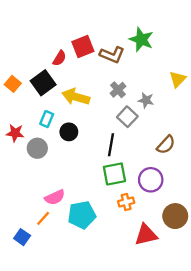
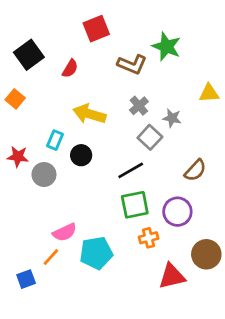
red square: (83, 47) -> (96, 29), moved
yellow triangle: (178, 79) -> (209, 93), turned 42
black square: (43, 83) -> (29, 55), moved
black line: (111, 145) -> (131, 170), turned 50
blue square: (22, 237) -> (26, 279), turned 35

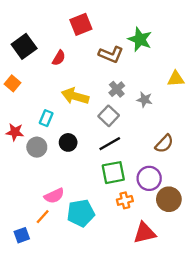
gray square: (150, 137) -> (109, 116), moved
black circle: (81, 155) -> (68, 142), moved
brown circle: (206, 254) -> (169, 199), moved

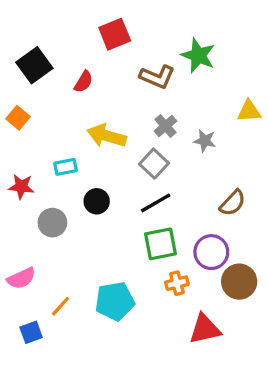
cyan rectangle: (46, 118) -> (66, 167), turned 56
gray circle: (37, 147) -> (52, 223), moved
pink semicircle: (54, 196) -> (21, 278), moved

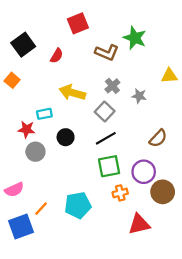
red star: (21, 187) -> (27, 129), moved
blue square: (31, 332) -> (21, 226), size x1.6

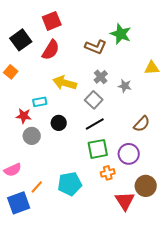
red square: (78, 23) -> (52, 21), moved
red semicircle: (57, 56) -> (51, 50), size x1.5
brown circle: (163, 192) -> (146, 186), moved
red triangle: (139, 224) -> (125, 201), turned -50

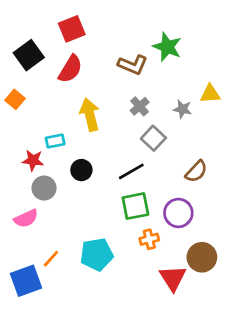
yellow arrow: (65, 83) -> (90, 115), turned 60
gray star: (125, 86) -> (183, 109), moved
gray square: (94, 100) -> (153, 138), moved
pink semicircle: (13, 170) -> (26, 218), moved

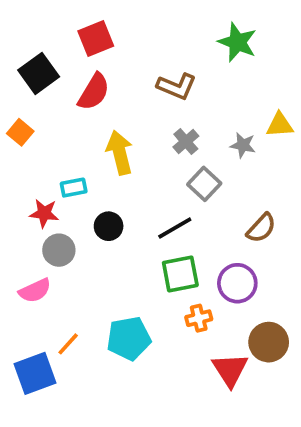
green star: (167, 47) -> (237, 42), moved

